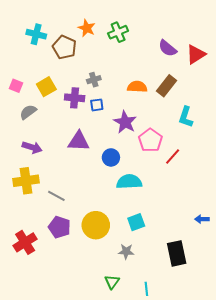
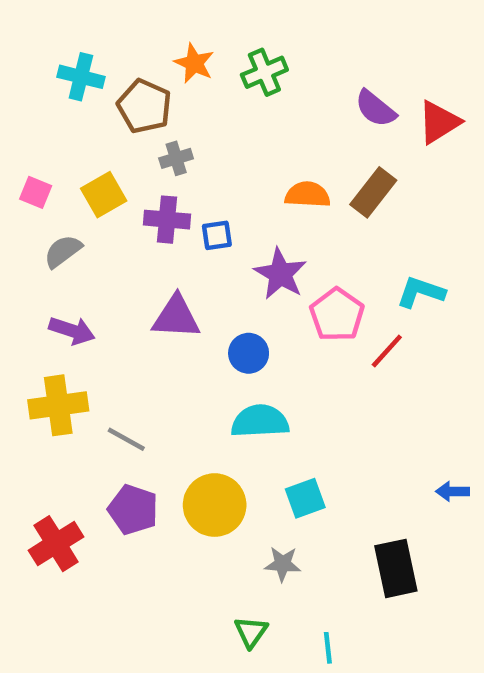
gray cross: (94, 80) -> (176, 158), moved
cyan L-shape: (186, 117) -> (421, 292), moved, turned 90
cyan semicircle: (129, 182) -> (260, 421), moved

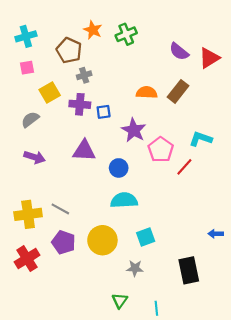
cyan cross: (81, 77) -> (26, 36), moved, turned -30
pink square: (36, 192) -> (27, 68), moved, turned -32
yellow cross: (58, 405) -> (28, 214), moved

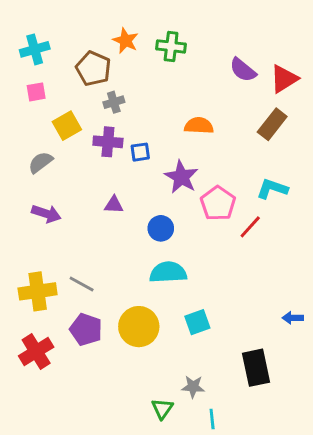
green cross: (126, 34) -> (171, 46), turned 30
brown rectangle: (178, 91) -> (272, 124), moved
purple triangle: (84, 151) -> (114, 205), size x0.6
gray star: (135, 268) -> (193, 387), moved

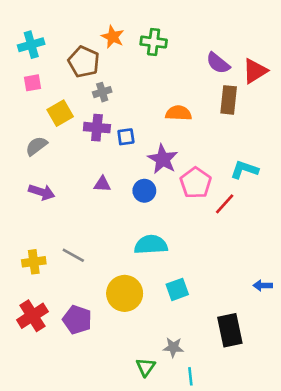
brown rectangle: (272, 124) -> (229, 100), moved, turned -32
blue circle: (161, 228) -> (144, 191), moved
yellow cross: (38, 291) -> (34, 262), size x0.7
purple pentagon: (86, 330) -> (77, 320), moved

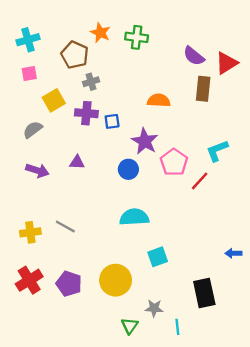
cyan L-shape: (244, 170) -> (217, 151), turned -40
purple triangle: (102, 184) -> (77, 162), moved
yellow circle: (125, 293) -> (116, 280), moved
cyan line: (190, 376) -> (177, 327), moved

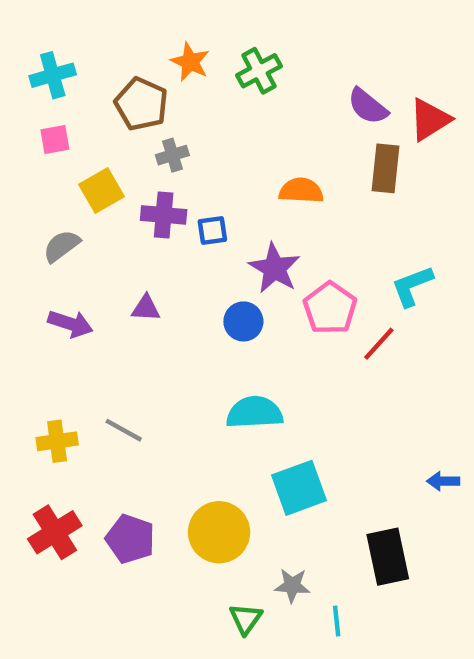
green cross: (137, 37) -> (259, 71), turned -35
cyan square: (158, 257) -> (299, 488), size x1.4

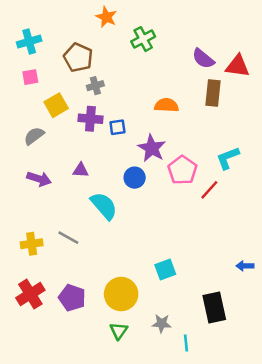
orange star: (190, 62) -> (106, 17), moved
red triangle: (430, 120) -> (238, 66), turned 40
cyan semicircle: (255, 412) -> (104, 206), moved, turned 52
cyan square: (299, 488) -> (165, 270), size x0.7
green triangle: (246, 619) -> (119, 331), moved

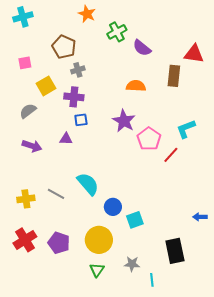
cyan cross: (29, 41) -> (23, 17), moved
purple semicircle: (203, 59) -> (142, 48), moved
blue square: (117, 127) -> (81, 120), moved
blue circle: (135, 178) -> (113, 207), moved
cyan semicircle: (104, 206) -> (88, 184), moved

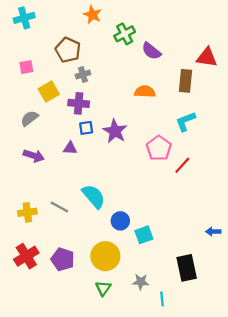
purple star: (124, 121) -> (115, 131), moved
cyan L-shape: (186, 129) -> (185, 122), moved

